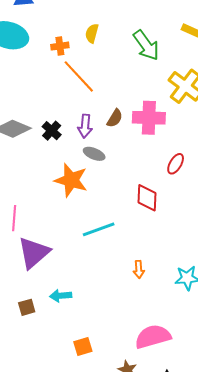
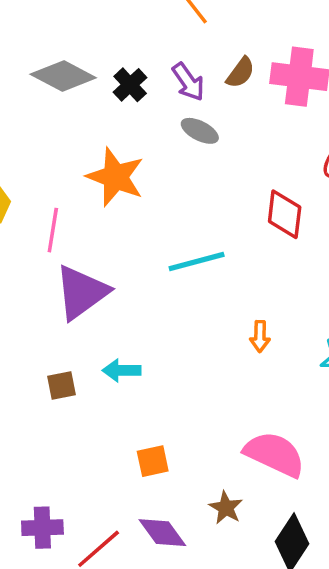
purple arrow: (85, 126) -> (188, 82), turned -45
orange star: (71, 180) -> (115, 177), moved
pink semicircle: (153, 337) -> (275, 454), turned 36

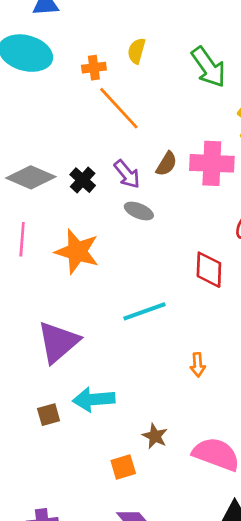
pink line: (53, 230) -> (22, 239), moved
cyan arrow: (122, 370) -> (94, 399), size x1.4
brown star: (226, 508) -> (155, 436), moved

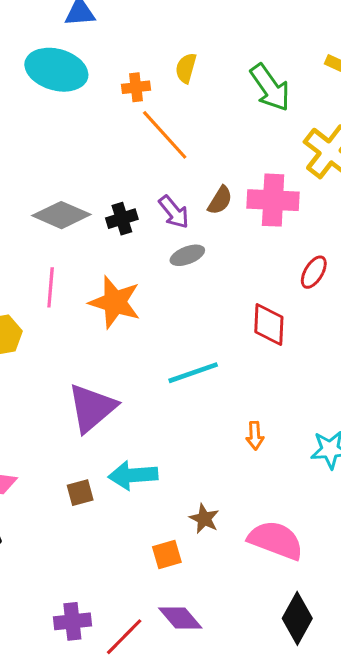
black cross: (83, 180) -> (122, 219), turned 30
gray ellipse: (139, 211) -> (187, 255), turned -44

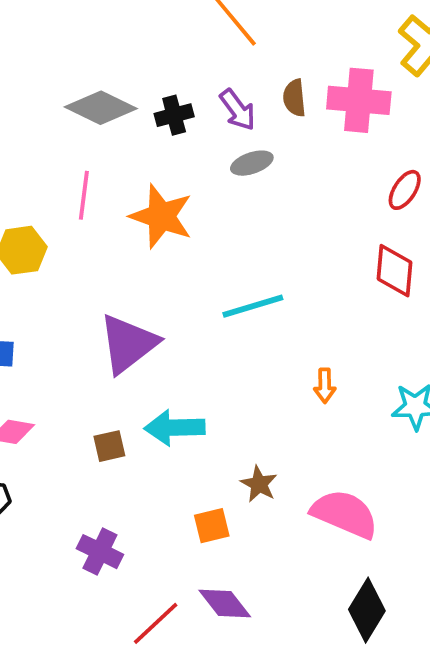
brown semicircle: (220, 200) -> (294, 98), turned 140
red diamond: (269, 324) -> (394, 271), moved
purple cross: (72, 621) -> (100, 552), moved, turned 30

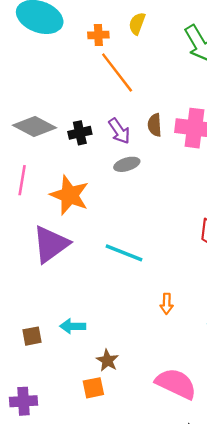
cyan line: (253, 306) -> (124, 253), turned 36
purple triangle: (128, 344) -> (51, 244), moved
cyan arrow: (175, 428) -> (73, 326), size x0.7
brown star: (259, 484) -> (107, 360), moved
purple cross: (100, 552) -> (24, 401), turned -32

